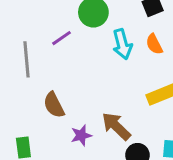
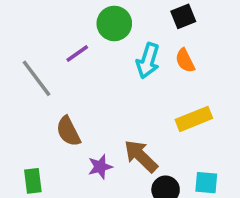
cyan arrow: (122, 44) -> (148, 61), turned 32
gray line: (26, 59) -> (36, 78), turned -32

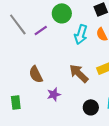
gray line: (36, 78) -> (18, 24), moved
brown arrow: (141, 156) -> (79, 73), moved

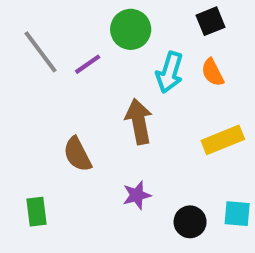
brown arrow: (79, 73) -> (139, 122), moved, turned 35
purple star: (54, 94) -> (137, 195), moved

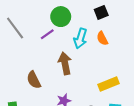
purple line: (88, 64) -> (47, 34), moved
yellow rectangle: (223, 140) -> (108, 84), moved

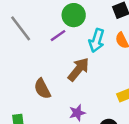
brown arrow: (65, 63) -> (78, 69), turned 50

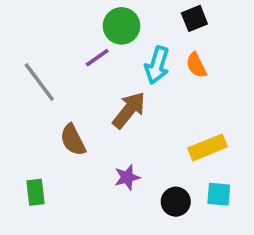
gray line: (21, 28) -> (39, 82), moved

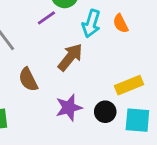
purple star: (127, 177) -> (69, 108), size x1.4
cyan square: (219, 194) -> (137, 120), size x1.4
black circle: (176, 202) -> (105, 112), moved

